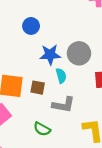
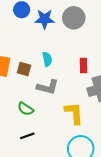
gray circle: (79, 53) -> (74, 18), moved
blue star: (50, 55) -> (45, 19), moved

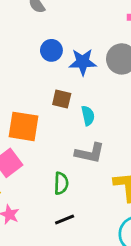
brown square: (24, 69) -> (62, 99), moved
green semicircle: (26, 109) -> (61, 183), turned -119

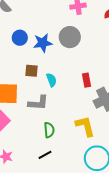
gray L-shape: (90, 153) -> (38, 103), moved
green semicircle: (61, 183) -> (49, 130), moved

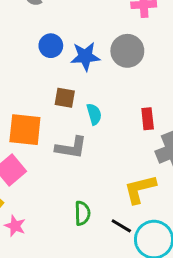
yellow L-shape: (85, 126) -> (140, 189), turned -95
green semicircle: (49, 130) -> (82, 213), moved
black line: (45, 155) -> (121, 226), moved, turned 56

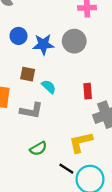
cyan semicircle: (94, 114) -> (49, 87), turned -32
green semicircle: (82, 213) -> (38, 149), moved, turned 60

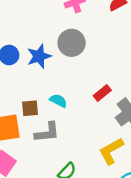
brown square: (28, 74) -> (30, 108), moved
red rectangle: (88, 91) -> (102, 93), turned 72

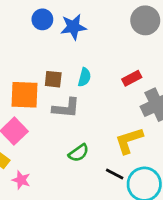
gray circle: (72, 43) -> (145, 20), moved
cyan semicircle: (58, 101) -> (84, 77), turned 66

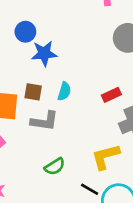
blue star: (73, 27) -> (44, 53), moved

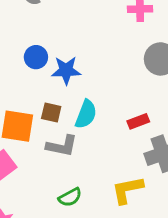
blue circle: (25, 32) -> (36, 57), moved
cyan semicircle: (64, 91) -> (86, 114), size x1.4

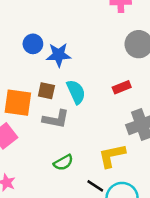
cyan semicircle: (86, 114) -> (76, 92), turned -45
red rectangle: (138, 121) -> (122, 87), moved

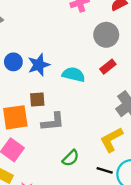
red rectangle: (122, 87) -> (108, 67), moved
cyan semicircle: (76, 92) -> (74, 75), moved, turned -35

